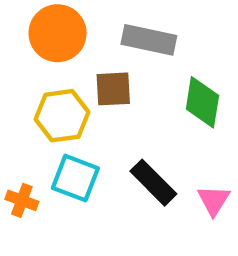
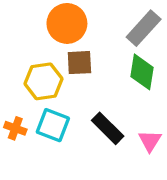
orange circle: (58, 33) -> (67, 23), moved
gray rectangle: (149, 40) -> (144, 28), moved, turned -60
orange cross: (22, 200) -> (15, 128), moved

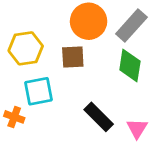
orange circle: (67, 23) -> (89, 21), moved
yellow hexagon: (43, 81) -> (26, 48), moved
cyan square: (53, 125) -> (39, 91), moved, turned -32

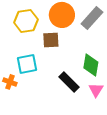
yellow hexagon: (26, 48) -> (26, 21), moved
green diamond: (130, 66) -> (91, 65), moved

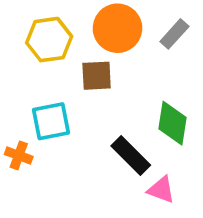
gray rectangle: (92, 18) -> (174, 34), size x0.7
pink triangle: (96, 90) -> (161, 190), moved, turned -42

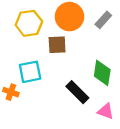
pink triangle: (161, 190) -> (106, 111), moved

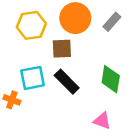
black rectangle: (77, 92) -> (67, 82), moved
pink triangle: (106, 111) -> (102, 121), moved

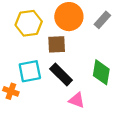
pink triangle: (102, 121) -> (77, 100), moved

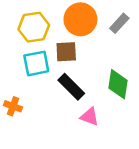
cyan square: (30, 71) -> (36, 63), moved

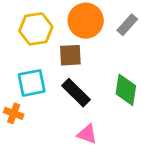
cyan square: (36, 63) -> (32, 83), moved
pink triangle: (90, 117) -> (87, 134), moved

